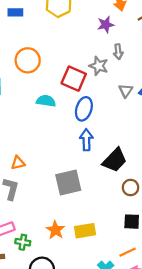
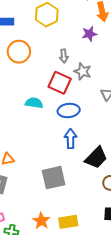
gray arrow: (118, 52) -> (64, 56), moved
orange circle: (28, 60) -> (19, 52), moved
blue ellipse: (84, 109) -> (69, 111), turned 65

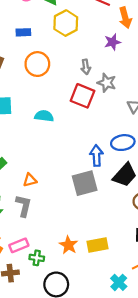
cyan semicircle: (34, 103) -> (44, 116), moved
blue ellipse: (69, 111) -> (123, 143), moved
gray square: (54, 178) -> (85, 183), moved

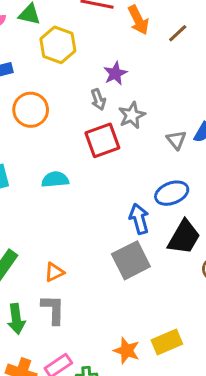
purple star: (112, 42) -> (115, 73), moved
gray star: (107, 83) -> (132, 115), turned -30
red square: (83, 96) -> (102, 140), turned -30

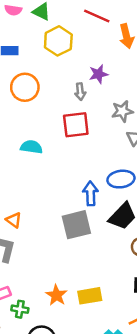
gray star: (132, 115) -> (122, 111), moved
orange triangle: (54, 272) -> (14, 220), turned 49

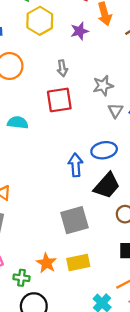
purple star: (98, 74) -> (80, 31), moved
gray square: (76, 225) -> (74, 220), moved
green cross: (20, 309) -> (21, 278), moved

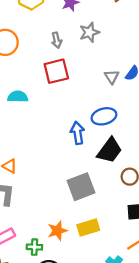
gray star: (103, 86) -> (89, 32), moved
orange star: (46, 263) -> (57, 231), turned 30

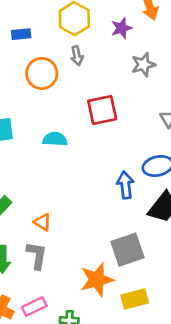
gray arrow: (57, 40) -> (77, 56), moved
orange star: (57, 231) -> (97, 280), moved, size x1.4

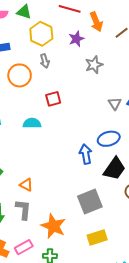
red square: (102, 110) -> (53, 99), moved, size x0.7
orange star: (97, 280) -> (53, 226), moved, turned -30

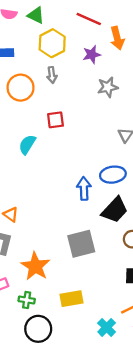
cyan semicircle: (32, 123) -> (27, 144), turned -66
yellow rectangle: (97, 237) -> (71, 299), moved

